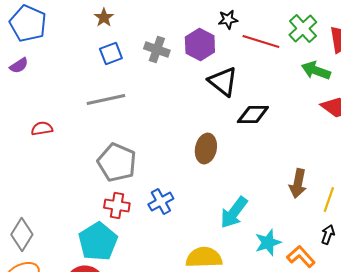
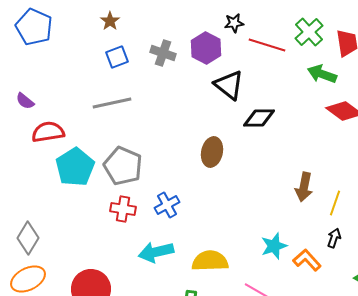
purple semicircle: (19, 66) -> (25, 101), moved, turned 72
red semicircle: (42, 128) -> (48, 132), size x1.5
cyan arrow: (234, 212) -> (156, 252), moved, turned 40
cyan pentagon: (98, 242) -> (75, 167), moved

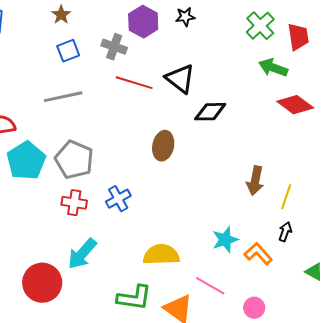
red line: (267, 45) -> (134, 83), moved
purple hexagon: (206, 48) -> (143, 22), moved
cyan arrow: (156, 252) -> (82, 254), moved, turned -36

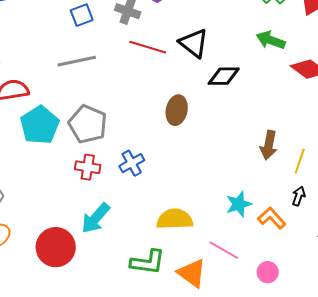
green arrow: (273, 68) -> (271, 40), moved

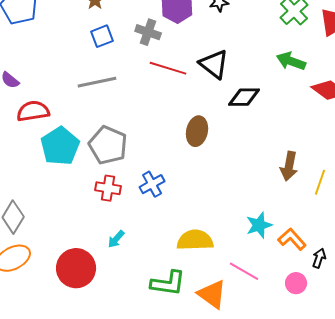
black arrow: (299, 196) -> (319, 258), moved
cyan arrow: (96, 218) -> (116, 239), size x0.6
pink circle: (268, 272) -> (296, 283), moved

